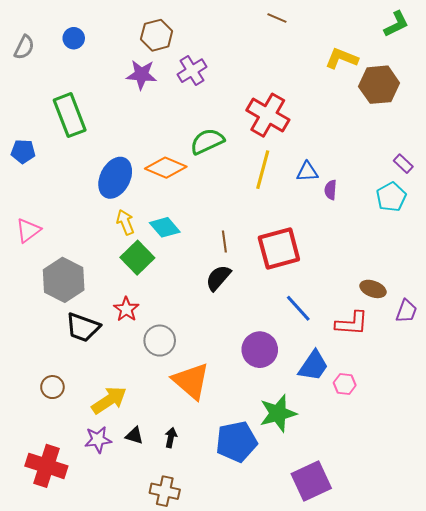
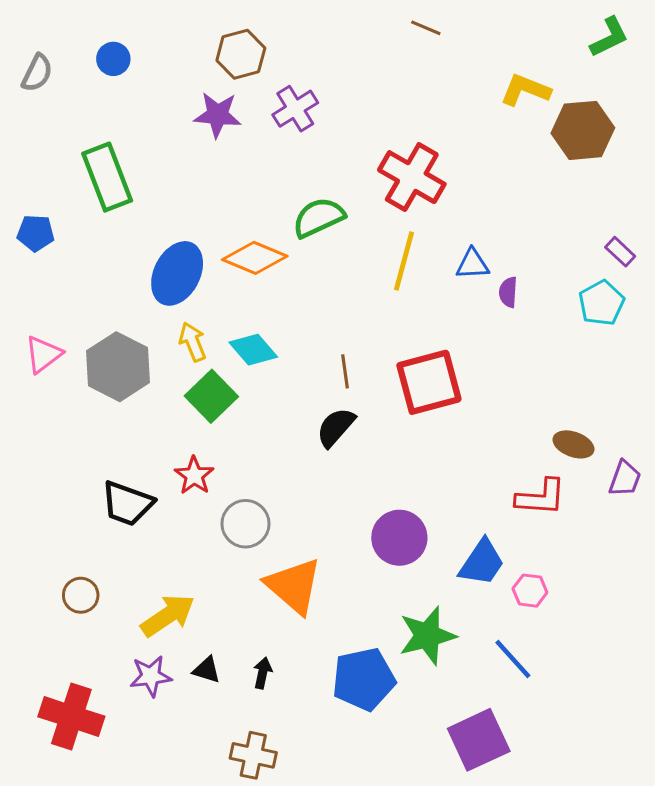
gray hexagon: (64, 280) -> (118, 367), moved
blue line: (298, 308) -> (513, 659), moved

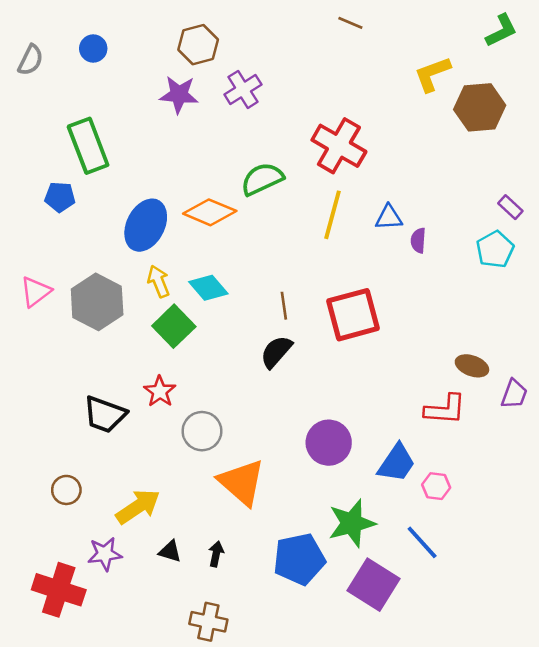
yellow L-shape: (525, 90) -> (432, 74), turned -42
blue pentagon: (36, 233) -> (60, 197), moved
purple star: (151, 676) -> (105, 554), moved
purple square: (479, 740) -> (373, 585), moved, turned -33

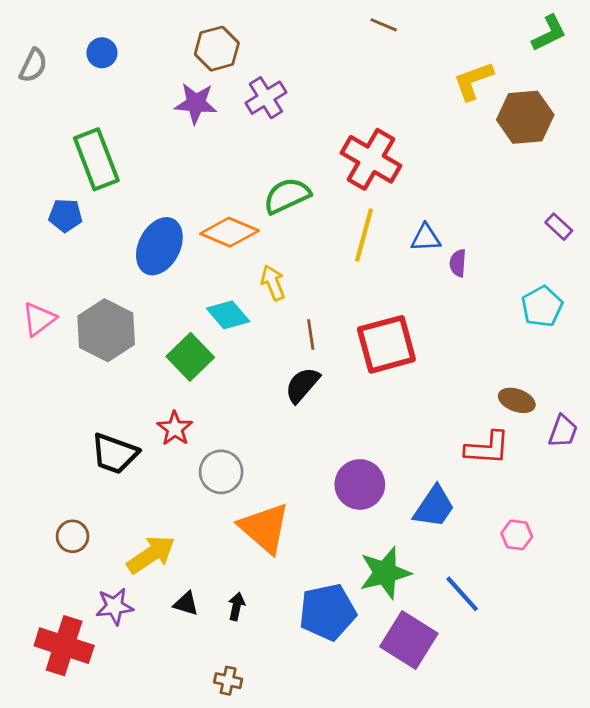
cyan pentagon: (495, 249) -> (542, 306), moved
yellow arrow: (158, 281) -> (273, 283), moved
pink hexagon: (436, 486) -> (517, 535), moved
brown cross: (208, 622) -> (228, 681), size x0.7

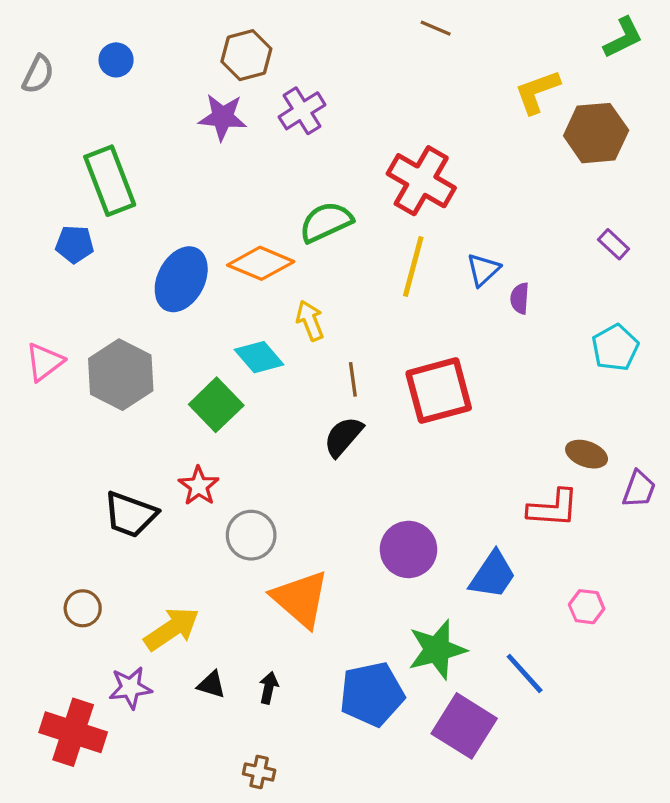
purple rectangle: (559, 227) -> (614, 244), moved
blue triangle: (426, 238) -> (483, 270), turned -40

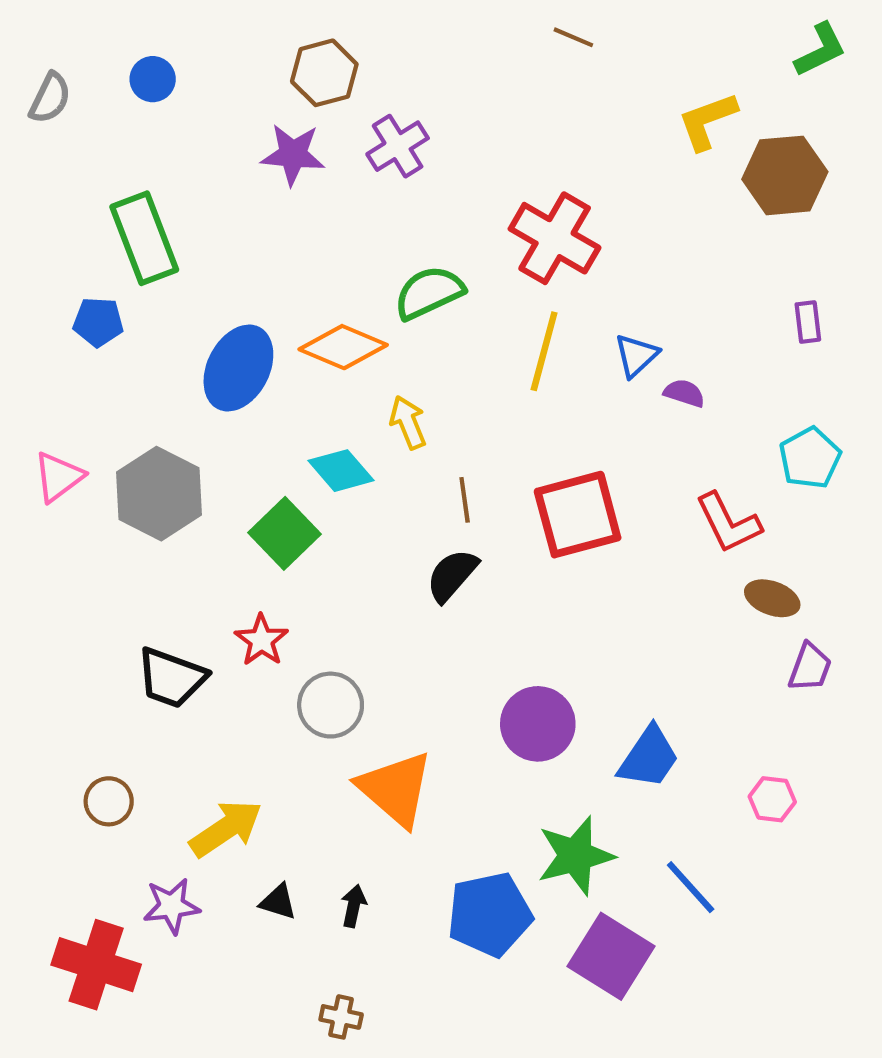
purple rectangle: (614, 244) -> (808, 322), turned 40
purple semicircle: (520, 298) -> (684, 393), turned 104
purple trapezoid: (639, 489) -> (810, 667), moved
red L-shape: (553, 508) -> (728, 523), moved, turned 60

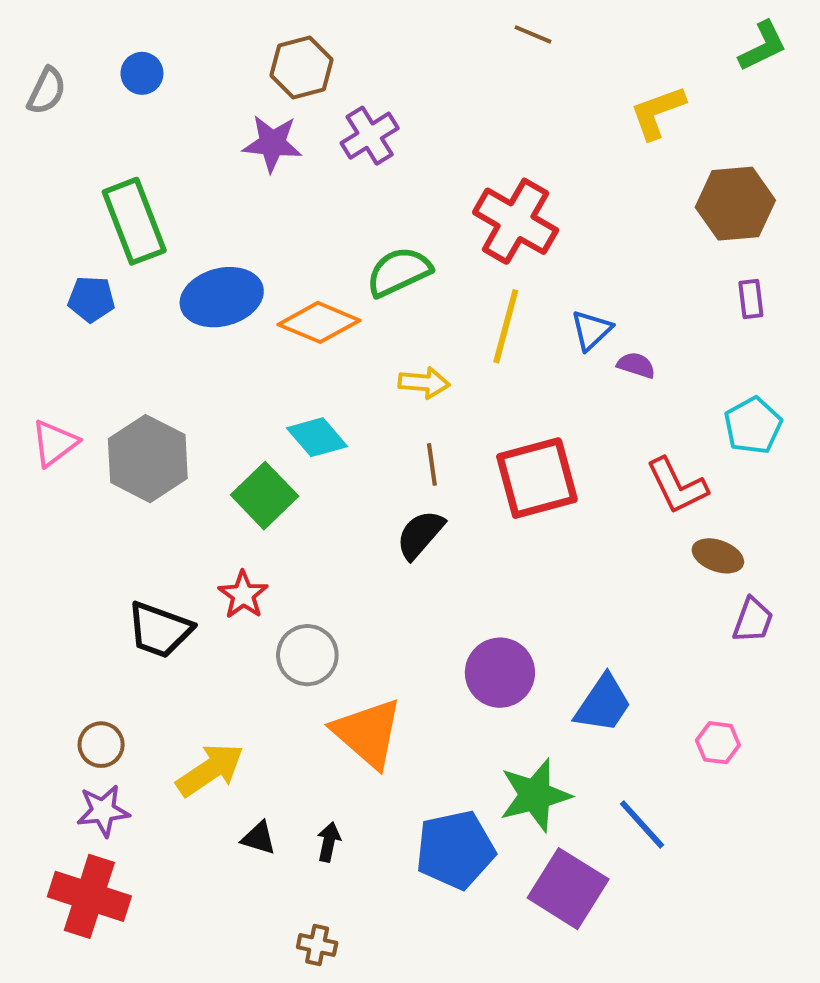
brown hexagon: (785, 175) -> (735, 204), moved
blue ellipse: (238, 368) -> (222, 297), moved, turned 48
yellow arrow: (408, 422) -> (424, 383), moved, turned 117
purple star: (171, 906) -> (103, 811), moved

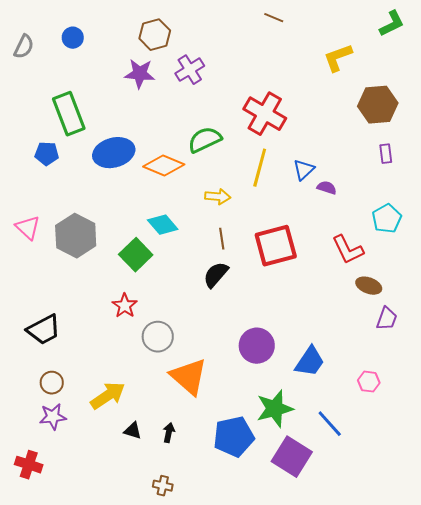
pink triangle: (54, 443) -> (28, 228), turned -40
black trapezoid: (159, 630) -> (44, 330), moved, turned -48
red cross: (89, 896) -> (29, 465), moved, size x0.7

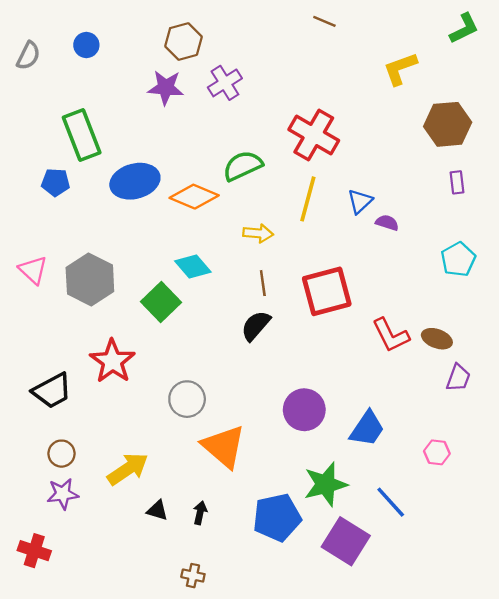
red L-shape: (348, 250) -> (391, 335), moved
red star: (125, 306) -> (112, 361), moved, size x1.5

